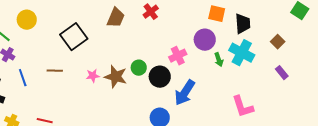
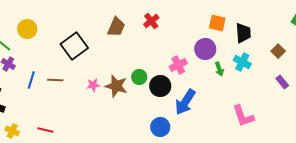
cyan cross: (242, 53) -> (242, 62), size x0.7
blue line: (23, 78) -> (31, 80), moved, turned 36

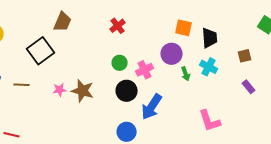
brown trapezoid: (116, 27) -> (63, 22), moved
brown square: (278, 51) -> (245, 56), turned 32
green circle: (139, 77) -> (120, 63), moved

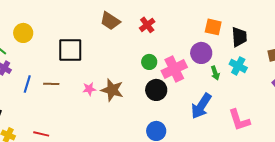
brown trapezoid: (63, 22) -> (110, 21), moved, turned 100
black square: (41, 51) -> (70, 50), turned 36
pink cross: (145, 70) -> (174, 69), size x1.4
blue arrow: (152, 107) -> (201, 106), moved

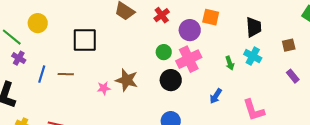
orange square: (213, 27) -> (211, 17), moved
purple circle: (201, 53) -> (190, 30), moved
pink star: (89, 89) -> (104, 88), moved
blue arrow: (201, 106) -> (216, 96), size x0.6

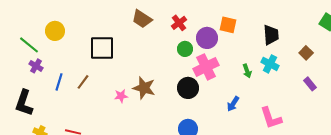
brown square: (289, 45) -> (306, 53), turned -32
green circle: (164, 52) -> (185, 49), moved
brown line: (66, 74) -> (83, 82), turned -56

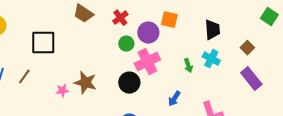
purple rectangle: (310, 84) -> (251, 79), size x1.6

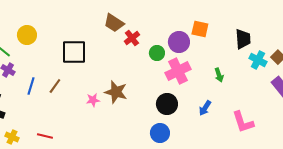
red cross: (120, 18) -> (132, 38), moved
cyan cross: (211, 59) -> (258, 60), moved
black circle: (129, 83) -> (167, 104), moved

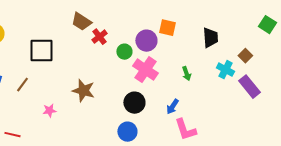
cyan cross: (258, 60) -> (225, 70), moved
pink cross: (178, 71) -> (145, 70), turned -30
pink star: (93, 100) -> (49, 111), moved
pink L-shape: (243, 122) -> (185, 130), moved

